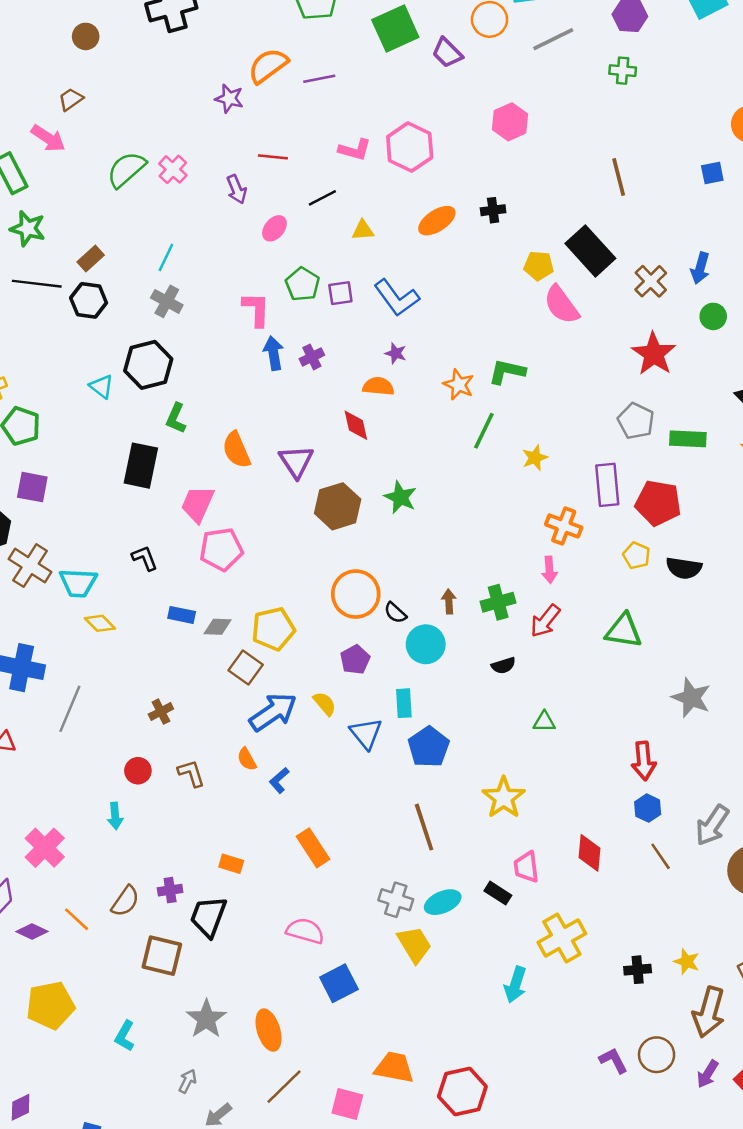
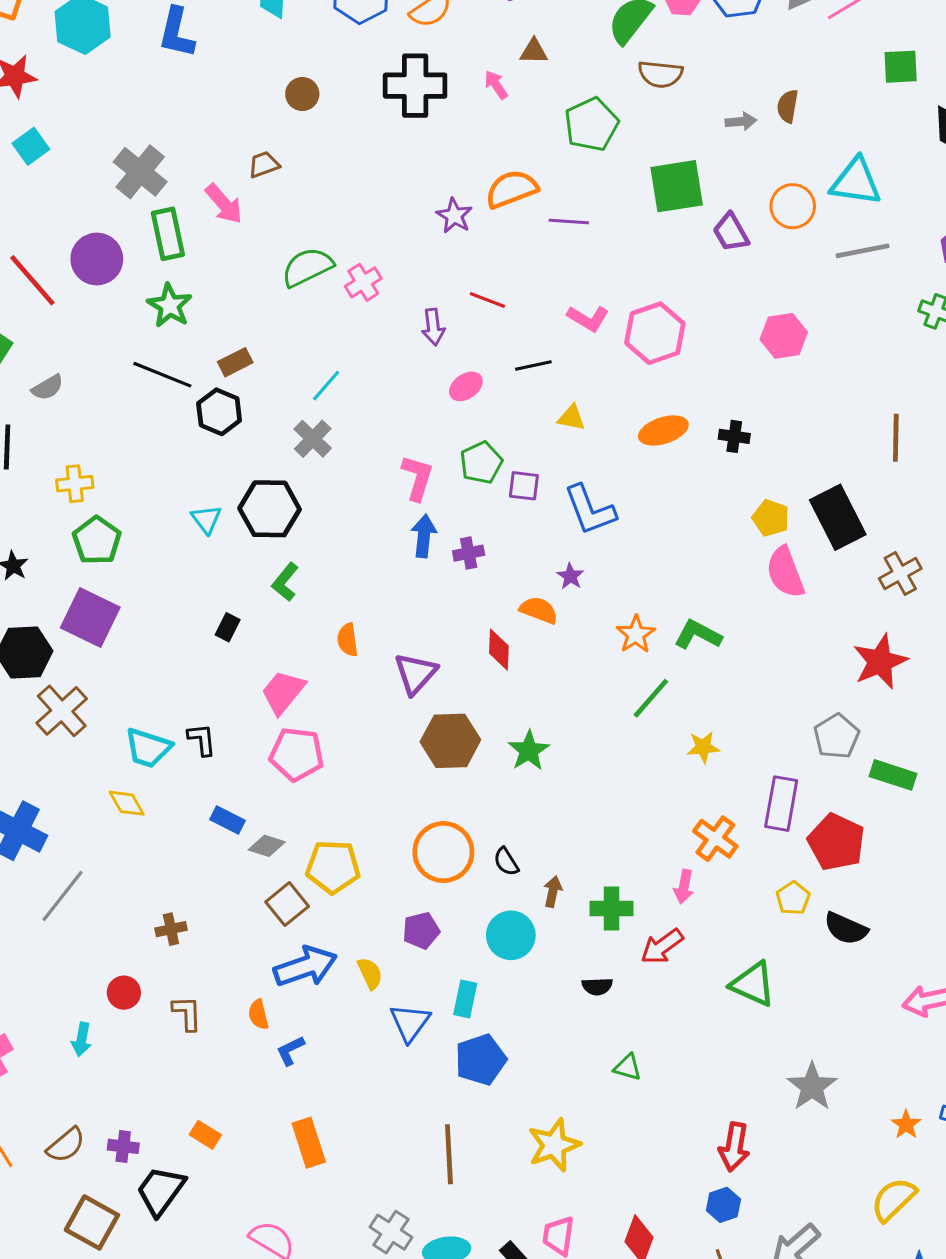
orange semicircle: (236, 450) -> (348, 640), size x0.7
black rectangle: (141, 466) -> (228, 627), size x0.5
purple square: (32, 487) -> (90, 617), size x1.4
cyan trapezoid: (78, 583) -> (148, 748), moved
black semicircle: (395, 613) -> (506, 862), moved

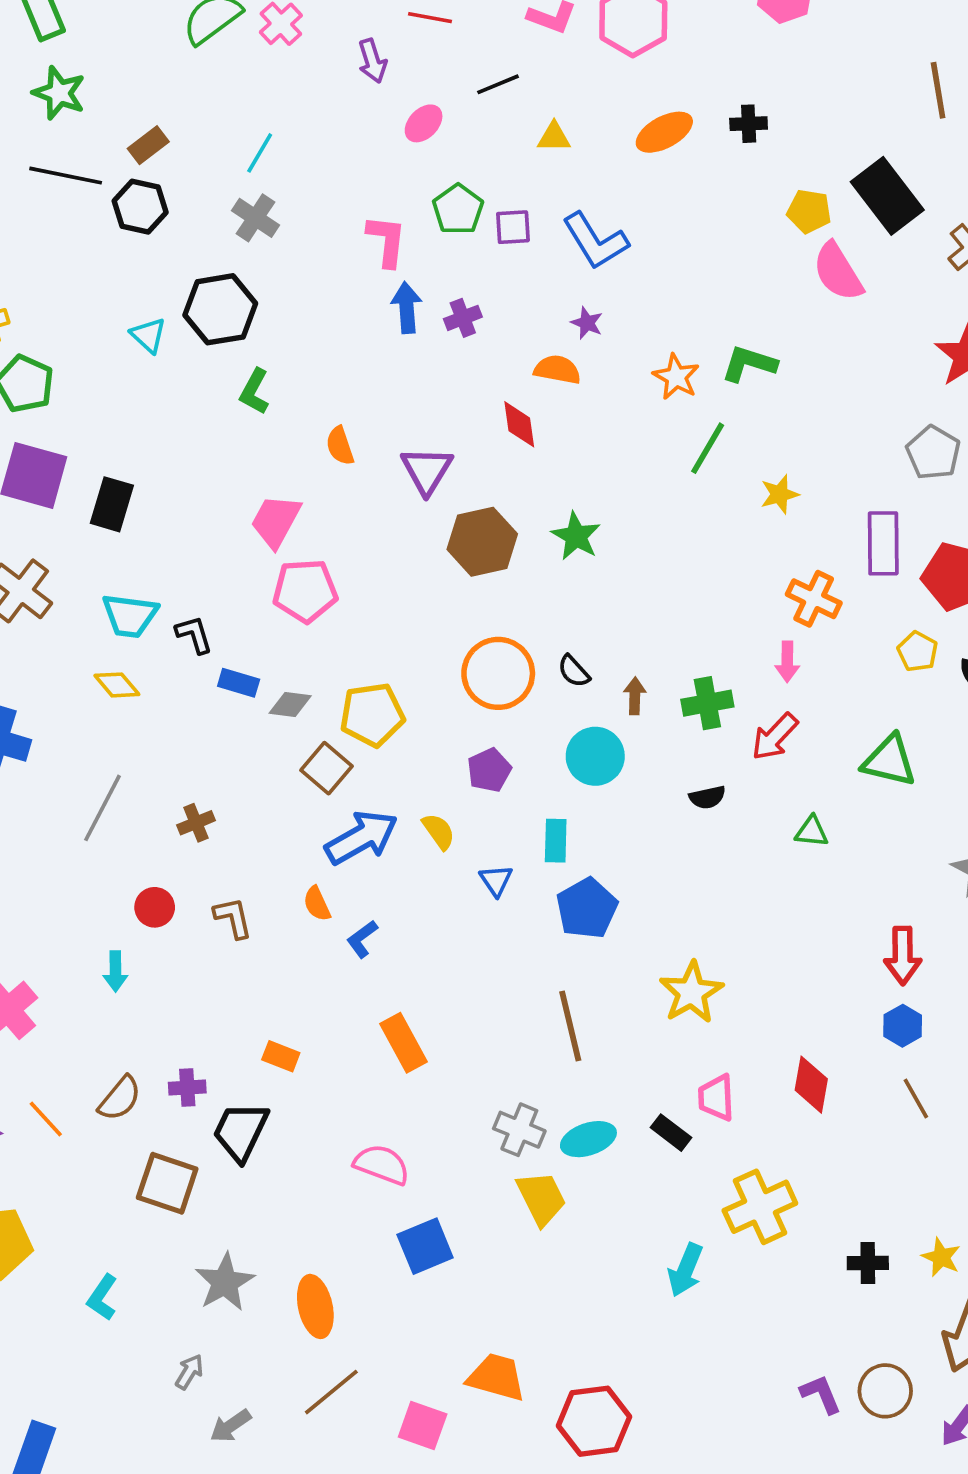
black rectangle: (228, 627) -> (112, 504), moved, size x1.6
black L-shape: (202, 740) -> (194, 635), moved
gray line: (62, 896) -> (102, 808), moved
blue triangle: (410, 1023) -> (496, 880), size x0.7
green triangle: (628, 1067) -> (812, 832), moved

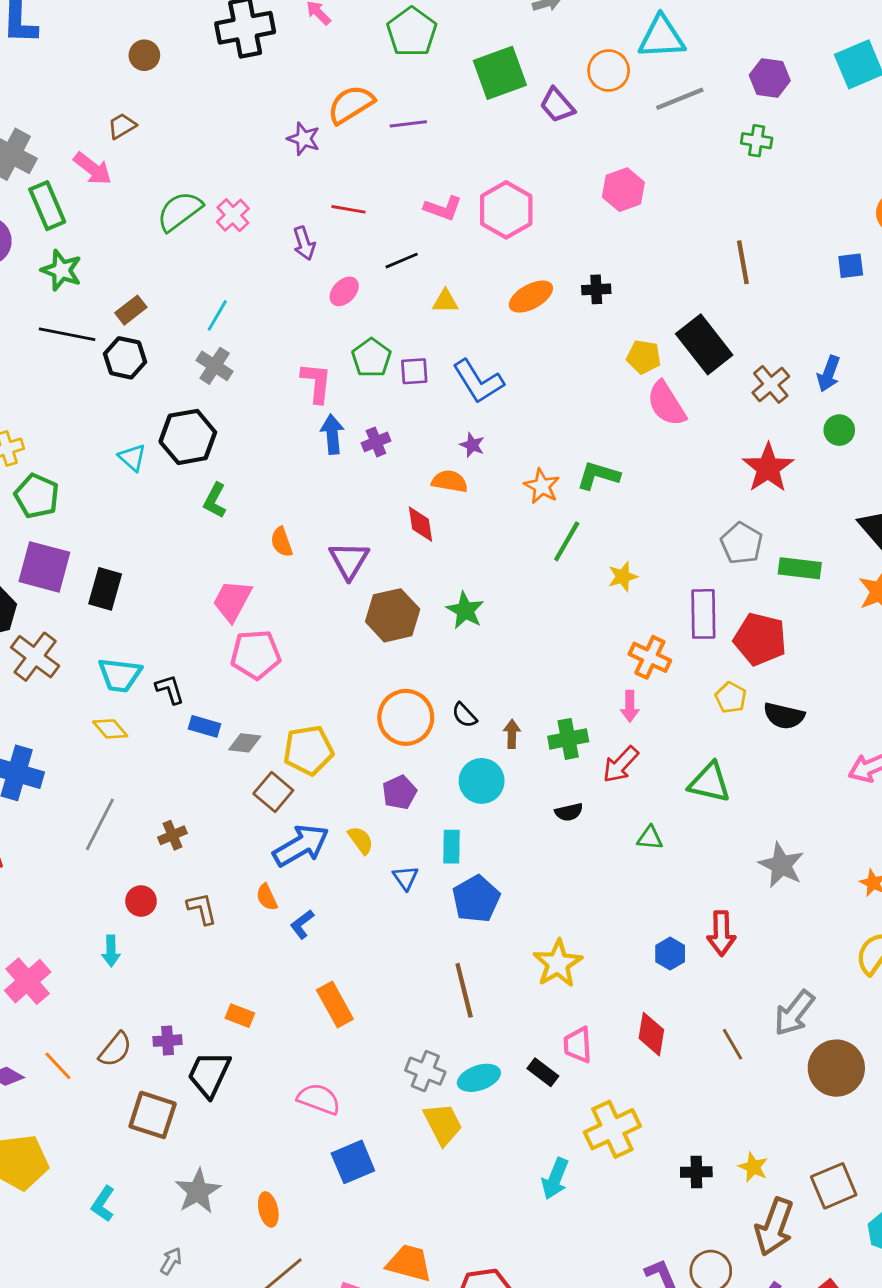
blue hexagon: (903, 1026) -> (670, 954), moved
orange ellipse: (315, 1306) -> (268, 1209), size x0.7

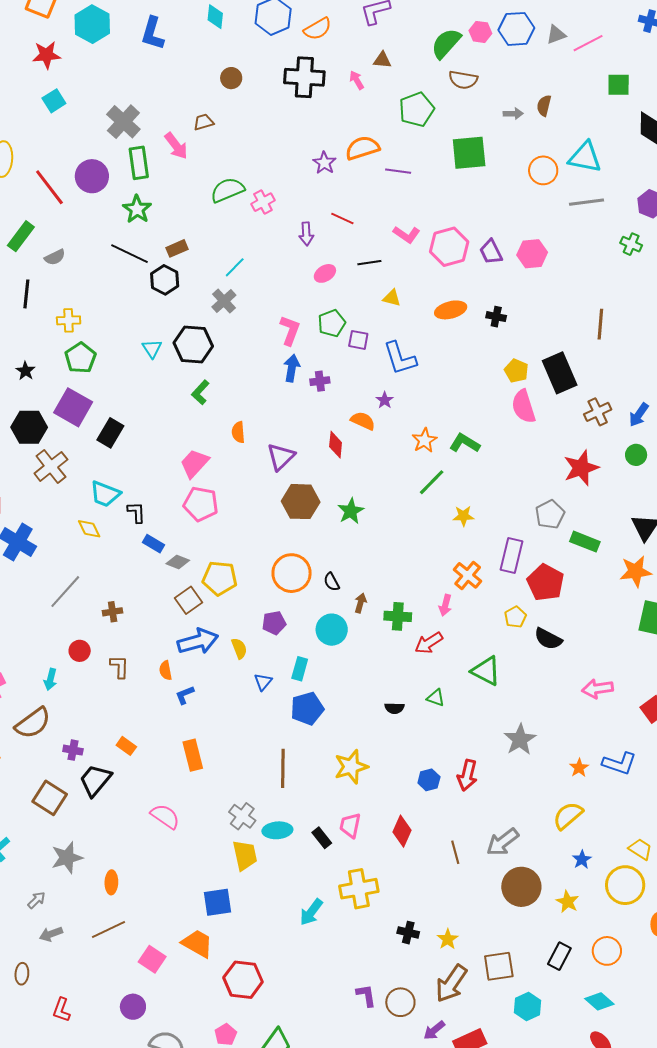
purple trapezoid: (557, 105) -> (491, 252), moved
black semicircle: (569, 812) -> (394, 708), moved
brown semicircle: (115, 1049) -> (33, 723), moved, size x1.4
blue square: (353, 1162) -> (218, 902), moved

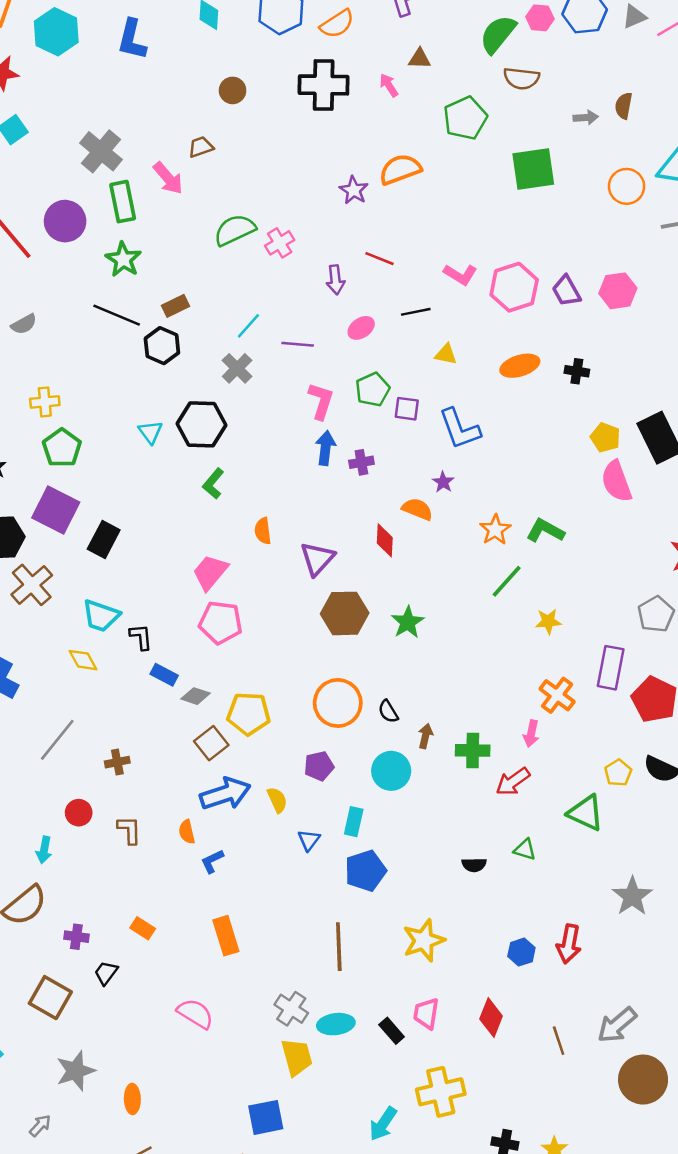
purple line: (398, 171) -> (298, 344), moved
yellow pentagon: (515, 617) -> (618, 773), moved
black trapezoid: (95, 780) -> (106, 973), size x0.6

